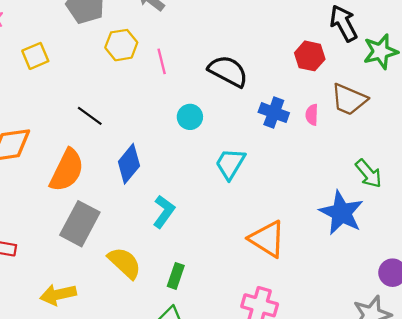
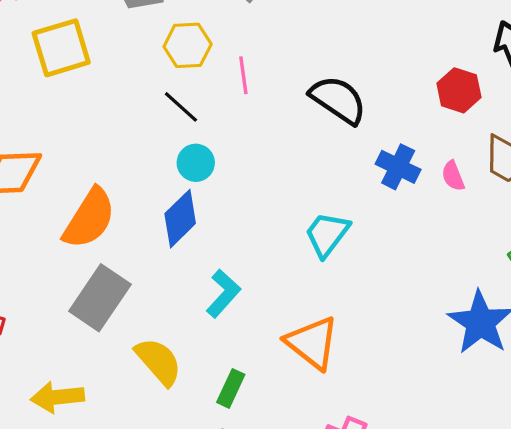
yellow square: (35, 56) -> (61, 48), size x1.5
pink semicircle: (312, 115) -> (453, 176), turned -30
black line: (90, 116) -> (181, 107), moved
cyan circle: (190, 117) -> (196, 163), moved
orange triangle: (267, 239) -> (312, 343), moved

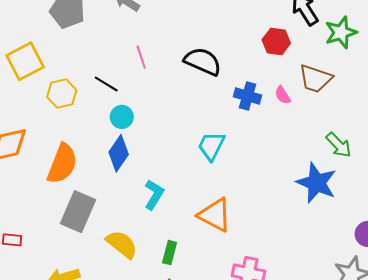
yellow hexagon: (188, 45) -> (62, 94), moved

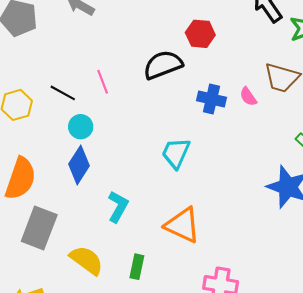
red hexagon: (276, 42) -> (200, 34), moved
pink line: (141, 57) -> (103, 82), moved
black semicircle: (203, 61) -> (163, 65), turned -42

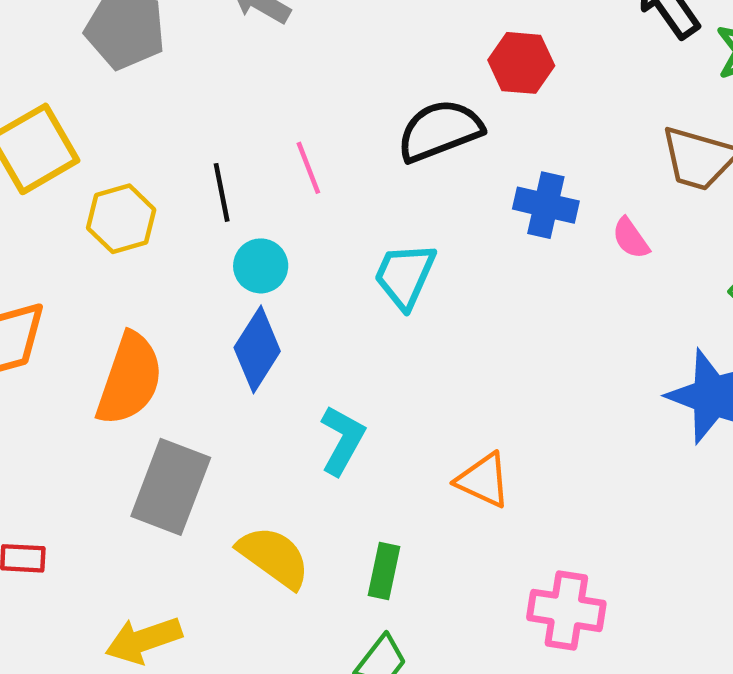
black line: (63, 93) -> (222, 192), turned 50
pink semicircle: (248, 97) -> (631, 238), moved
cyan trapezoid: (176, 153) -> (405, 276), moved
orange triangle: (183, 225) -> (483, 480), size x0.7

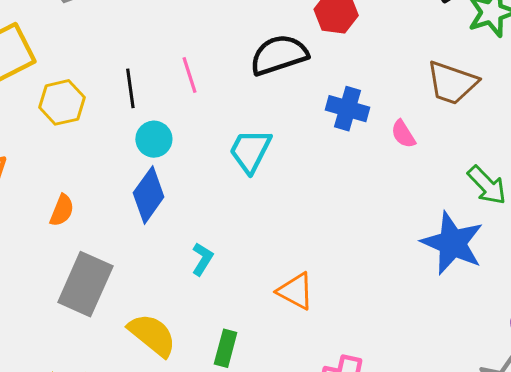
orange semicircle: (130, 379) -> (62, 210), size x0.5
cyan L-shape: (342, 440) -> (202, 259), size x0.7

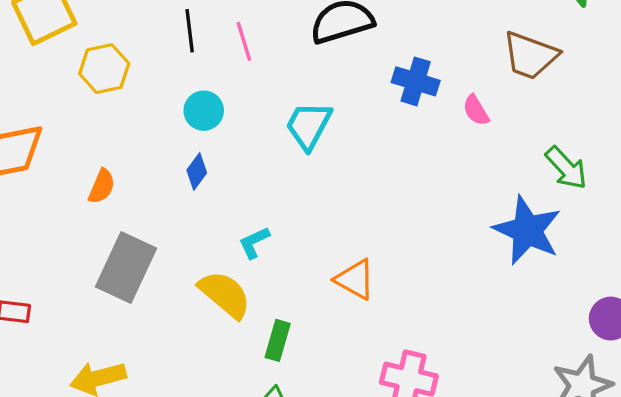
black line: (130, 88) -> (190, 31), moved
blue diamond: (149, 195) -> (197, 171), size x0.6
cyan L-shape: (202, 259) -> (254, 243), turned -148
yellow semicircle: (152, 335) -> (225, 294), moved

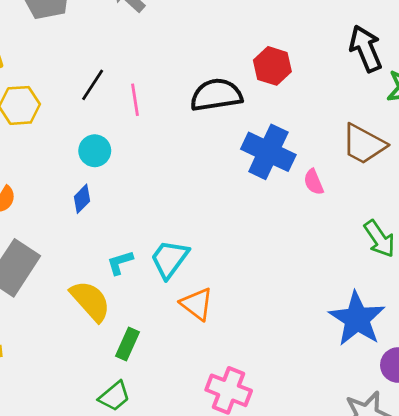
black line: (190, 31) -> (93, 85), turned 32
blue cross: (416, 81) -> (268, 152), size x1.4
cyan trapezoid: (309, 125) -> (170, 259), moved
blue star: (527, 230) -> (357, 319), moved

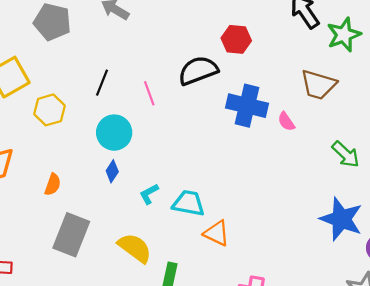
pink line: (135, 100) -> (149, 93), moved
cyan circle: (95, 151) -> (114, 133), size x1.4
cyan trapezoid: (170, 259) -> (189, 203), turned 76
cyan L-shape: (120, 263) -> (149, 194), moved

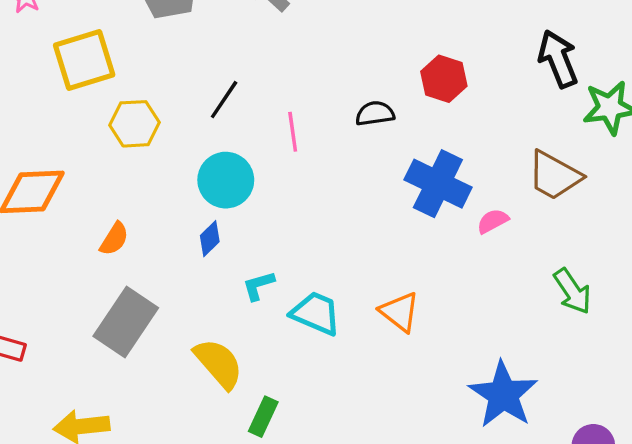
black semicircle: (198, 71) -> (375, 113), size x0.6
pink semicircle: (286, 121) -> (493, 221), turned 84
blue star: (341, 219) -> (503, 395), moved
orange triangle: (217, 233) -> (400, 312), moved

